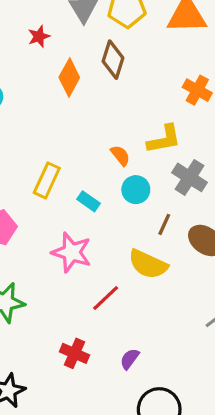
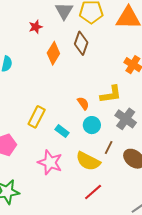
yellow semicircle: (148, 264) -> (88, 161), moved
red line: (106, 298) -> (93, 192), moved

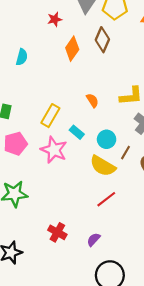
orange semicircle: (83, 103) -> (92, 100), moved
cyan circle: (92, 125) -> (107, 139), moved
pink star: (50, 162) -> (54, 150), moved

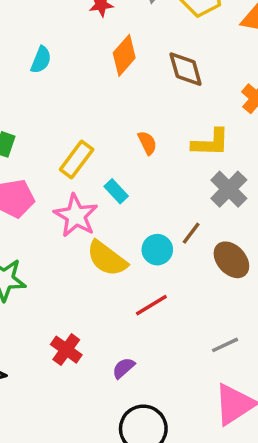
brown diamond: (102, 40) -> (186, 69), moved, turned -45
cyan circle: (107, 139) -> (157, 250), moved
yellow semicircle: (103, 166) -> (107, 259), moved

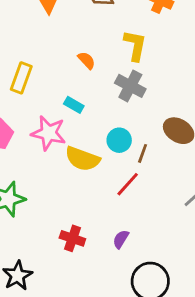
yellow L-shape: (211, 143) -> (135, 45), turned -64
yellow rectangle: (77, 160) -> (21, 78), moved
gray cross: (229, 189) -> (130, 86), moved
brown line: (191, 233) -> (143, 153), moved

